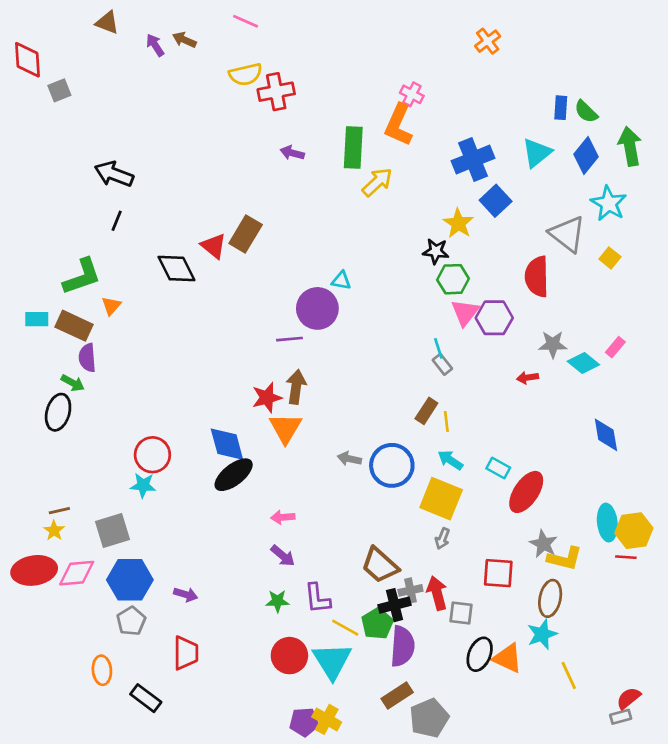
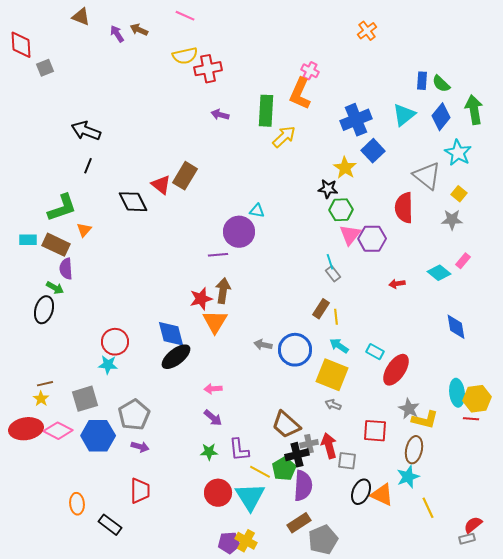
gray star: (553, 344) -> (452, 220), moved
gray arrow: (442, 539) -> (333, 405), turned 91
pink diamond: (77, 573) -> (58, 431), turned 32
gray pentagon: (131, 621) -> (134, 415), moved, size x1.4

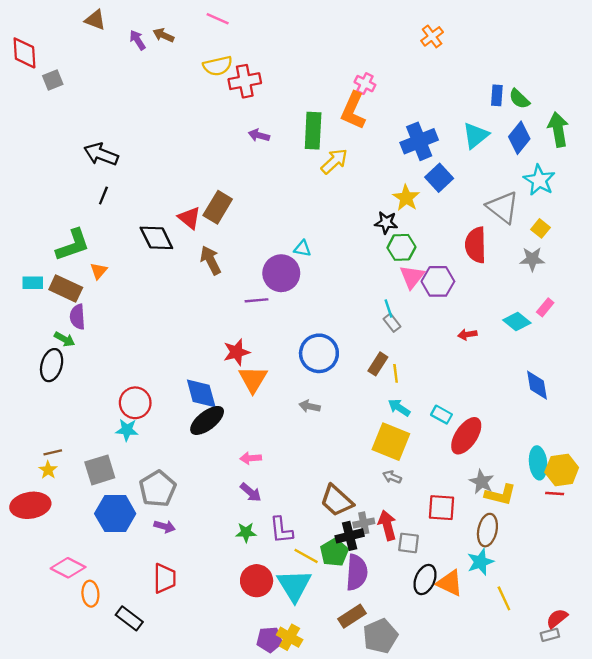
brown arrow: (223, 291) -> (211, 260), moved, turned -35
blue circle: (295, 350) -> (319, 353), moved
pink diamond: (58, 431) -> (68, 568), moved

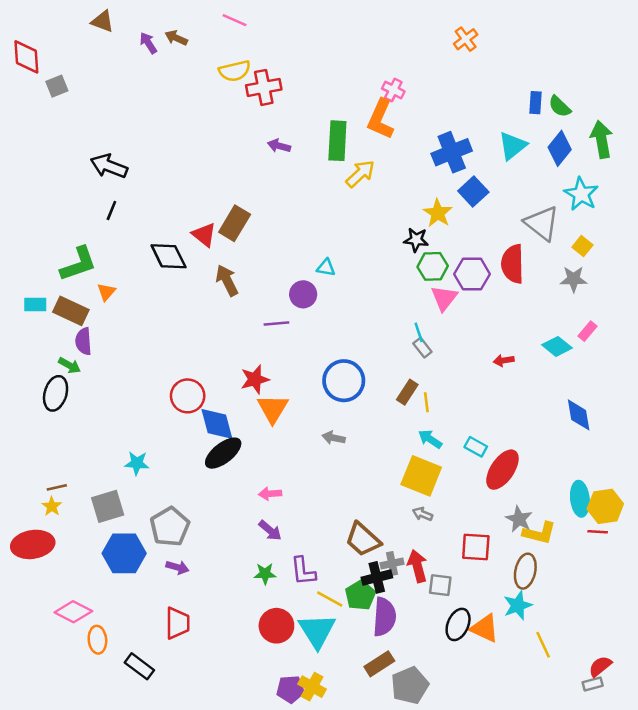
purple circle: (281, 273) -> (303, 294), size x0.7
purple hexagon: (438, 281) -> (472, 274), moved
red circle: (135, 403) -> (188, 396), moved

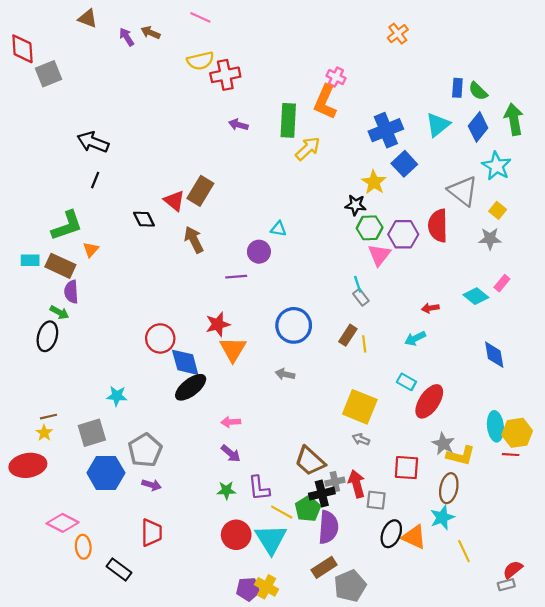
gray square: (57, 86) -> (48, 74), size x1.4
black diamond: (169, 256) -> (144, 219), size x0.7
cyan arrow: (430, 439) -> (415, 338), moved, turned -60

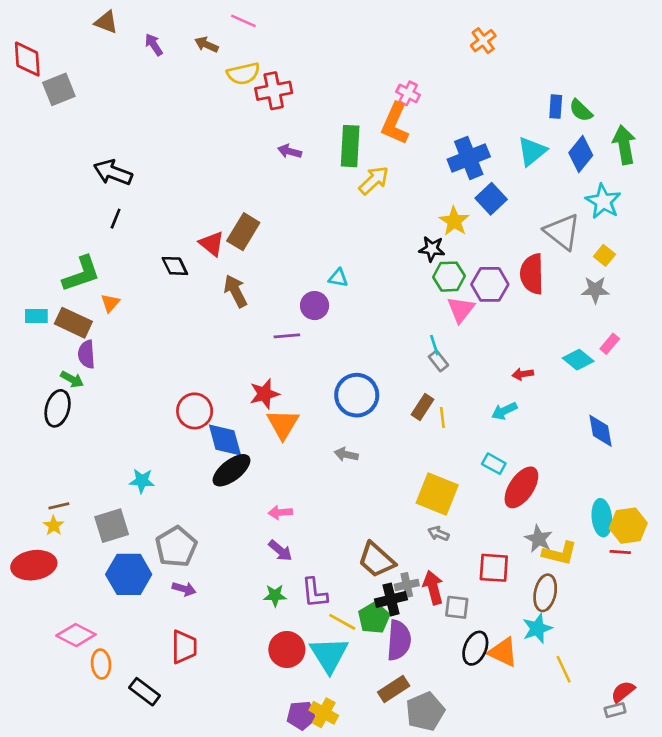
brown arrow: (150, 33) -> (206, 45), moved

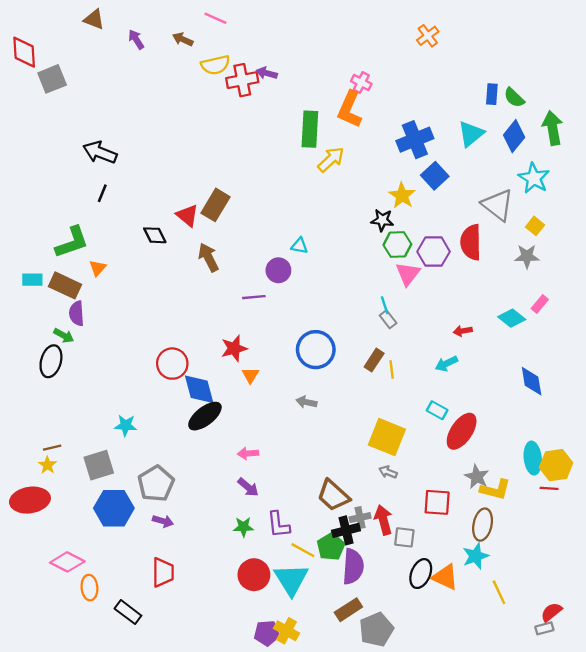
purple arrow: (289, 151) -> (267, 73), moved
orange triangle: (283, 424) -> (250, 375), size x0.6

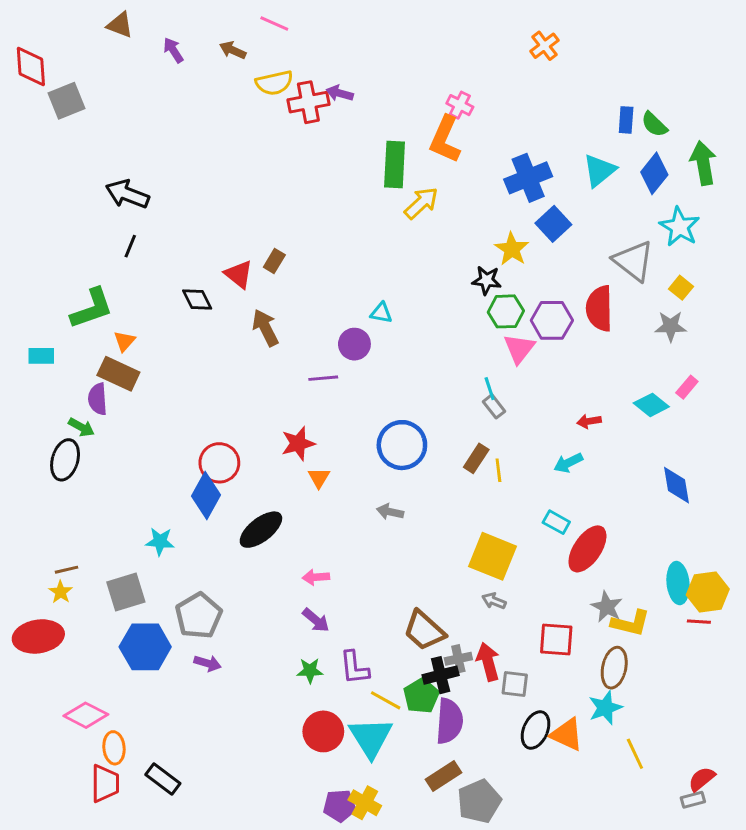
brown rectangle: (215, 205) -> (274, 261), size x0.6
brown rectangle: (65, 285) -> (118, 374), moved
blue diamond: (199, 389) -> (206, 495), moved, turned 44
red trapezoid: (163, 572) -> (105, 783), moved

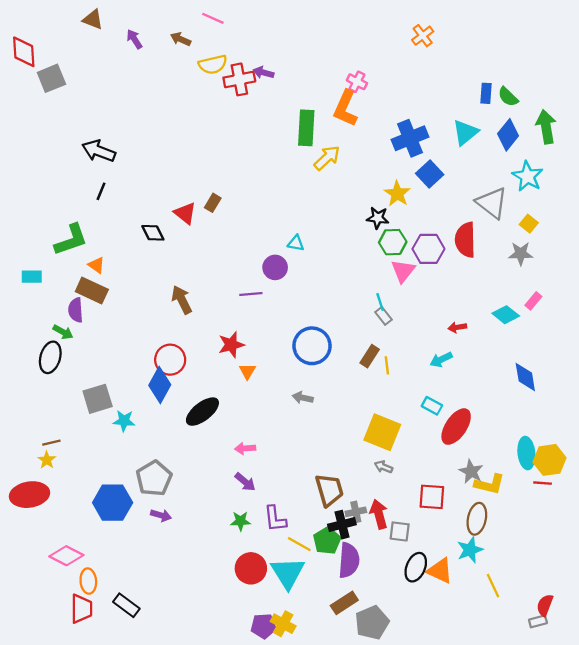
brown arrow: (265, 328) -> (182, 300), moved
orange triangle: (124, 341) -> (96, 265), turned -36
gray square: (126, 592) -> (98, 399), moved
brown trapezoid: (424, 631) -> (329, 490), turned -148
red semicircle: (702, 779) -> (545, 605), turned -30

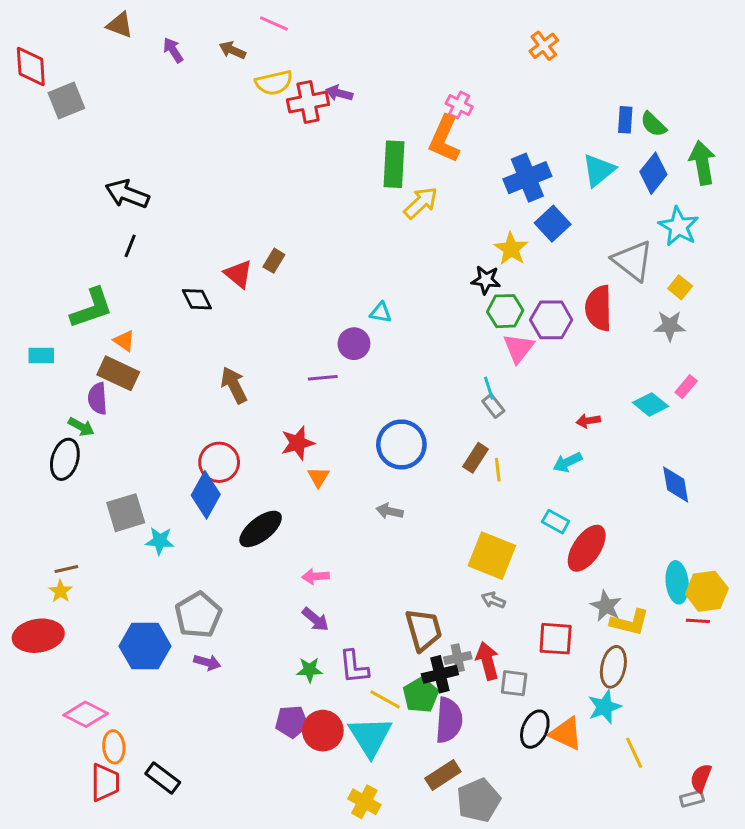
purple pentagon: (264, 626) -> (292, 722), moved

